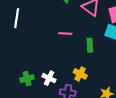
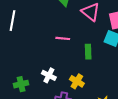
white cross: (49, 78) -> (49, 75), moved

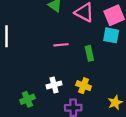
white cross: (49, 75) -> (54, 85), turned -32

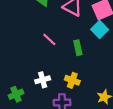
cyan square: (111, 35) -> (100, 30), turned 35
pink line: (61, 45) -> (49, 39), turned 48

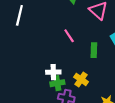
green cross: (16, 94) -> (57, 83), moved

